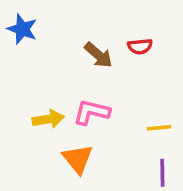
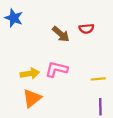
orange triangle: (78, 159) -> (32, 98), moved, turned 30

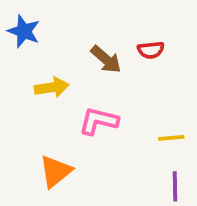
yellow arrow: (30, 74) -> (52, 87), moved

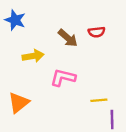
yellow line: (171, 138) -> (99, 100), moved
orange triangle: (56, 171) -> (19, 103), moved

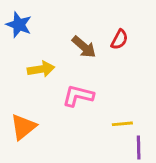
red semicircle: (97, 32) -> (119, 40), turned -56

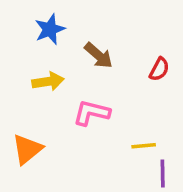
blue star: (19, 25) -> (50, 29), moved, turned 30
red semicircle: (119, 40) -> (159, 69), moved

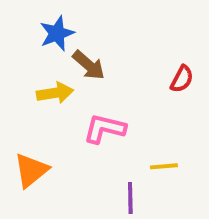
brown arrow: (98, 55) -> (89, 65), moved
purple line: (163, 174) -> (130, 198), moved

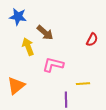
blue star: (57, 33) -> (18, 17), moved, turned 30
yellow arrow: (55, 93) -> (28, 47), turned -102

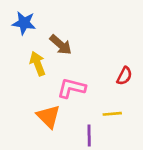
red semicircle: (92, 40) -> (124, 76), moved
orange triangle: (16, 86) -> (48, 117), moved, turned -36

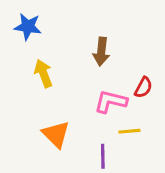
brown arrow: (61, 45) -> (101, 52), moved, turned 55
pink L-shape: (72, 88) -> (111, 102), moved

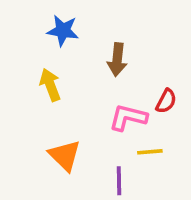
blue star: (28, 27) -> (63, 31), moved

